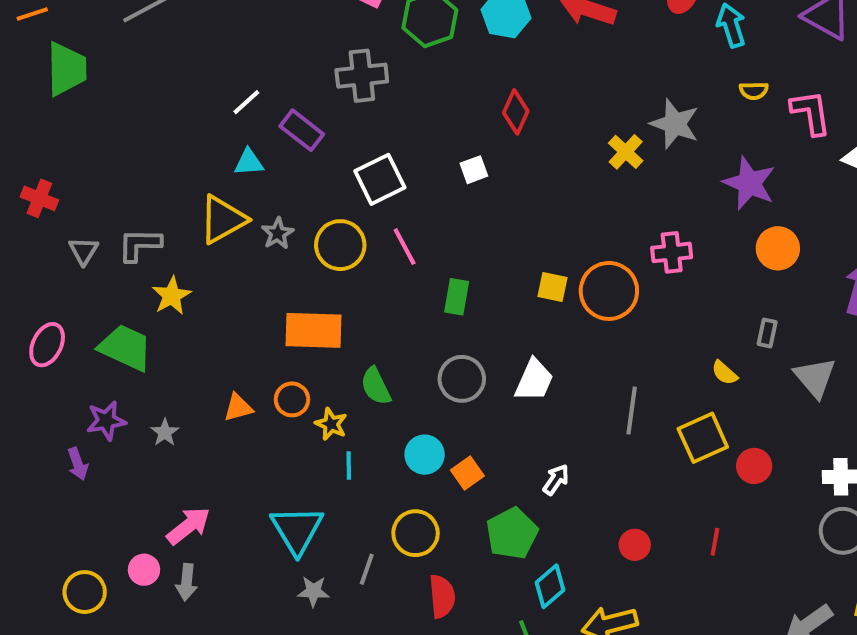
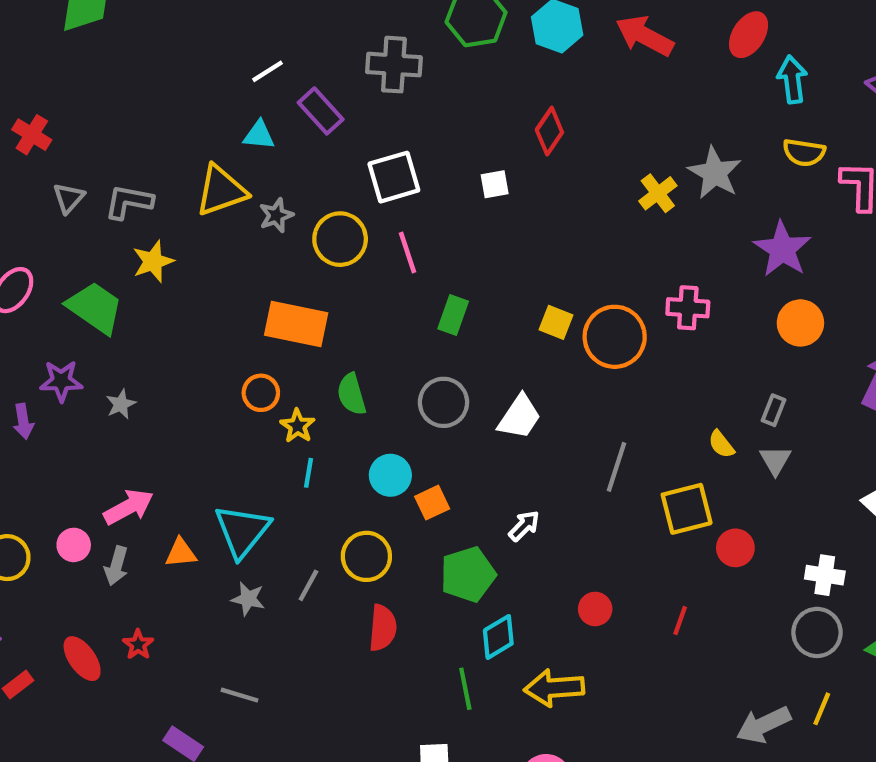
yellow semicircle: (754, 91) -> (804, 153), size x1.4
gray triangle: (815, 377) -> (775, 460), moved, size x0.7
orange triangle: (238, 408) -> (181, 553), moved

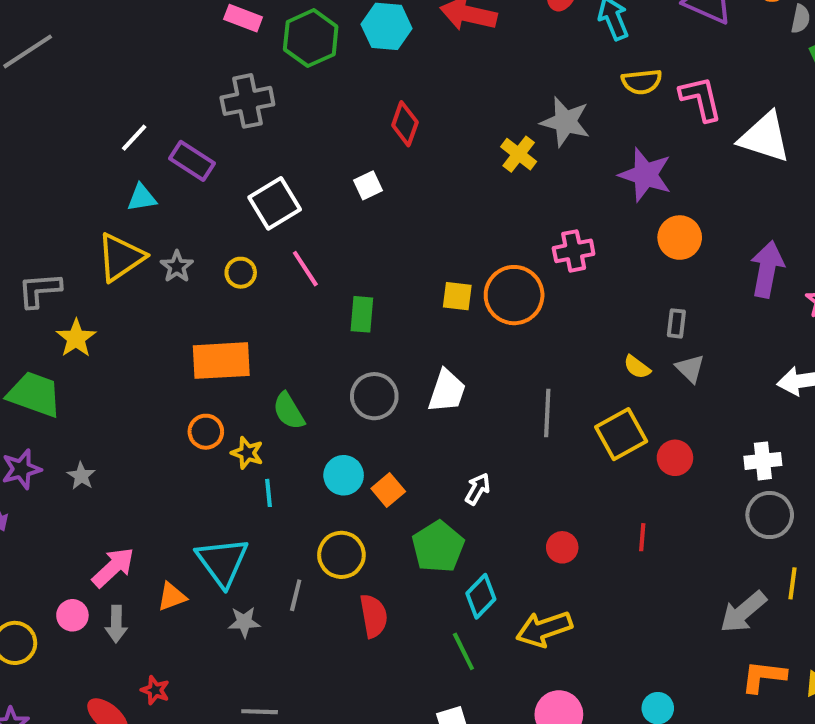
yellow circle: (340, 239) -> (241, 273), size x0.6

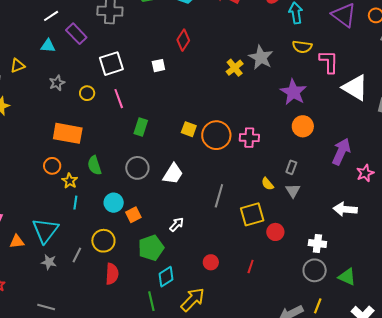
pink cross: (574, 251) -> (249, 138), moved
yellow triangle: (121, 257) -> (18, 66), moved, size x0.6
yellow arrow: (544, 629) -> (193, 300), turned 140

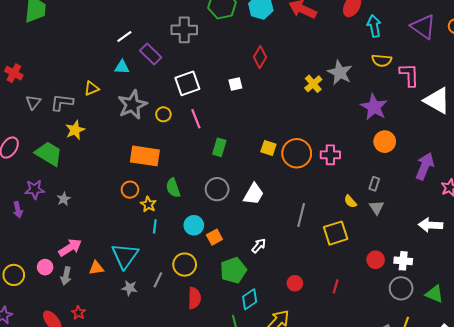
gray star: (57, 83) -> (132, 105), size x1.8
red circle: (275, 232) -> (376, 260), moved

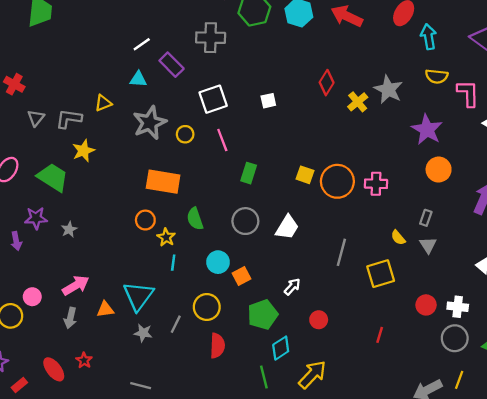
red diamond: (260, 57) -> (327, 83), moved
pink circle: (45, 267) -> (32, 297), moved
red circle: (295, 283) -> (319, 320), moved

